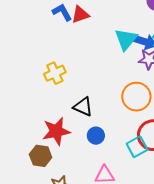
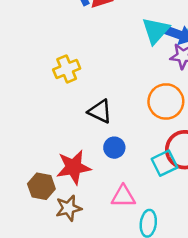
red star: (56, 131) -> (74, 167), moved
brown hexagon: (41, 156) -> (41, 186), moved

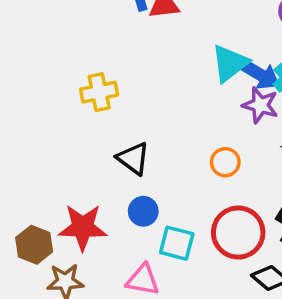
orange circle: (166, 101) -> (225, 162), size x0.6
cyan square: (165, 163) -> (177, 243), moved, turned 30

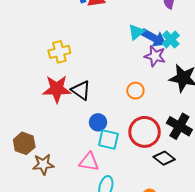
cyan triangle: (230, 63) -> (136, 32), size x0.7
blue circle: (143, 211) -> (98, 122), moved
red star: (83, 227) -> (57, 89), moved

